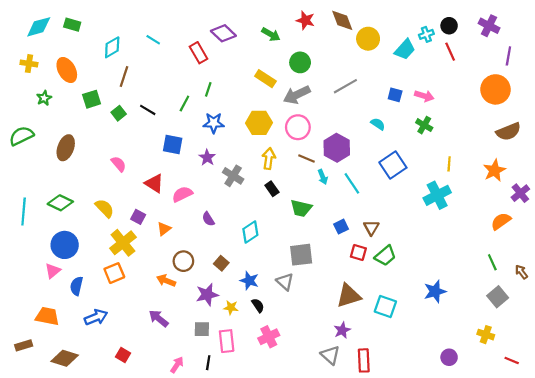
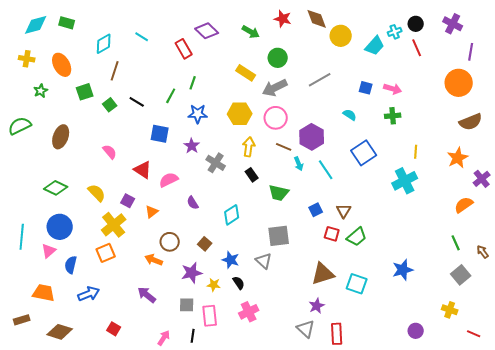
green cross: (424, 125) -> (393, 116), turned -35
cyan line: (24, 211) -> (22, 237), moved

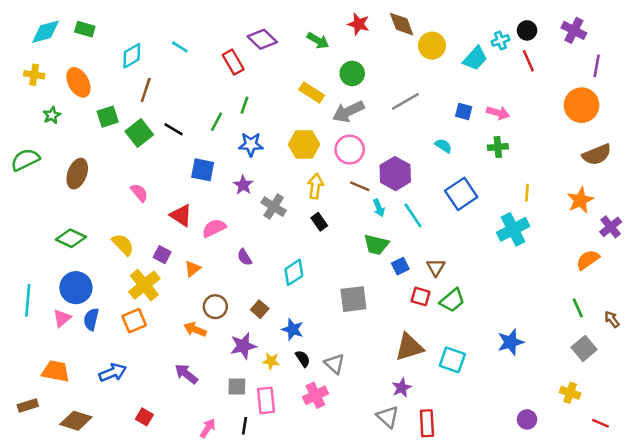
green square: (110, 105) -> (139, 133), size x1.5
green trapezoid: (279, 193) -> (376, 245), moved
gray triangle: (264, 261) -> (334, 364), moved
blue semicircle: (71, 265) -> (91, 319), moved

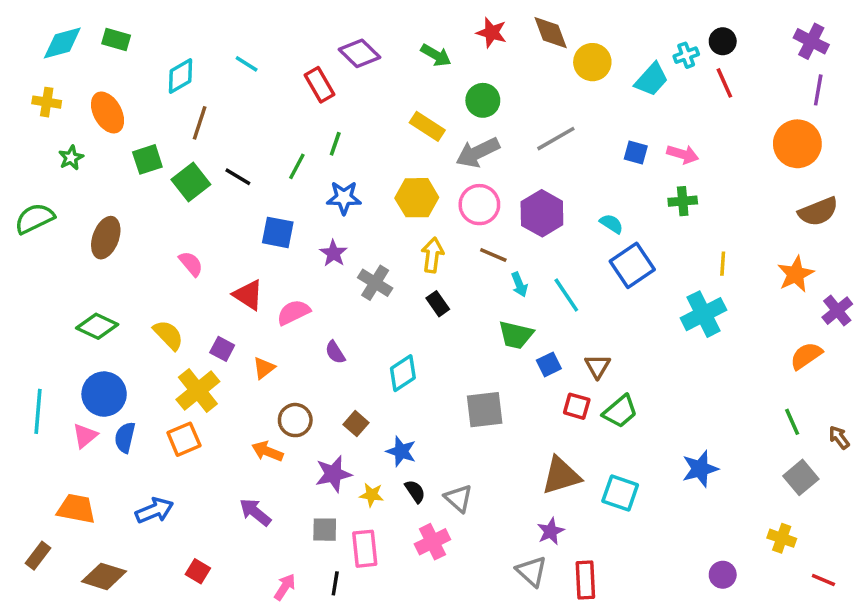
purple cross: (574, 30) -> (811, 41), moved
cyan semicircle: (443, 146) -> (611, 224), moved
purple hexagon: (395, 174) -> (542, 213), moved
brown rectangle: (28, 405) -> (38, 556), turned -36

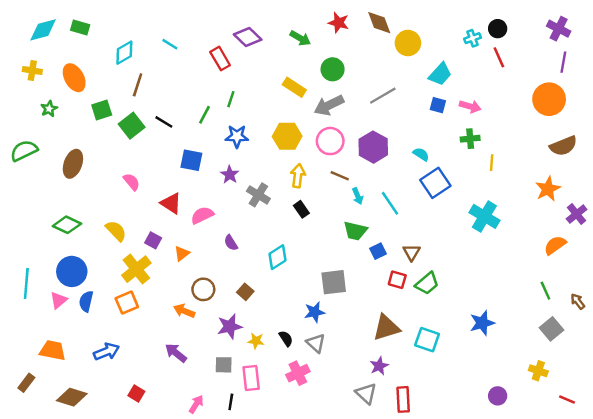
cyan trapezoid: (651, 79) -> (440, 74), moved
yellow line: (723, 264) -> (492, 163), moved
cyan cross: (704, 314) -> (484, 216), turned -32
blue star: (401, 451) -> (315, 312), moved, turned -30

